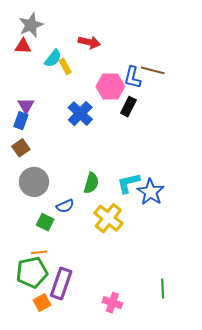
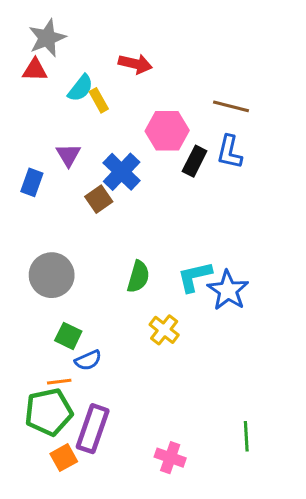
blue L-shape: (132, 77) -> (230, 152), moved
purple triangle: (26, 106) -> (68, 155), moved
brown square: (21, 148) -> (99, 199), moved
blue semicircle: (65, 206) -> (88, 360), moved
yellow cross: (108, 218) -> (164, 330), size x0.7

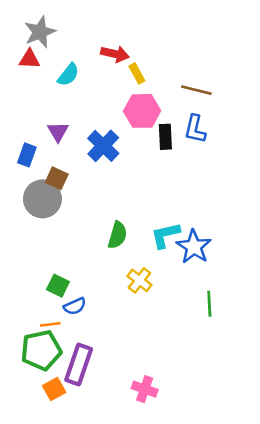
yellow rectangle: (99, 100) -> (137, 73), moved
black rectangle: (195, 161) -> (165, 137), turned -30
brown square: (99, 199) -> (57, 178), moved, turned -30
gray circle: (52, 275) -> (42, 199), moved
green line: (246, 436) -> (209, 304), moved

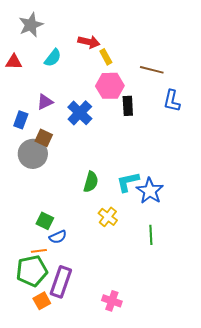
red triangle: (30, 59) -> (14, 62), moved
blue L-shape: (195, 129) -> (172, 101), moved
purple triangle: (58, 132) -> (45, 102), turned 36
green line: (209, 304) -> (151, 235), moved

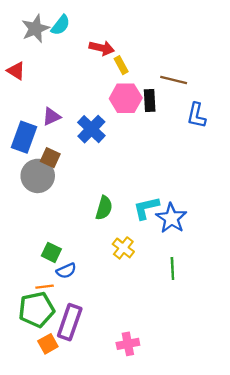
cyan semicircle: (53, 58) -> (61, 25), moved
red triangle: (14, 62) -> (16, 71), turned 30
black rectangle: (128, 106) -> (150, 101), moved
blue rectangle: (21, 120) -> (24, 137), size x1.5
pink cross: (112, 301) -> (128, 344), turned -30

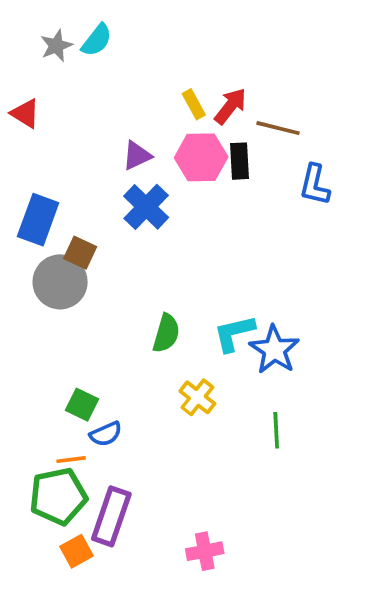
gray star: (35, 29) -> (56, 46), size x0.7
red arrow: (102, 48) -> (230, 106), moved, turned -65
purple triangle: (51, 117) -> (137, 156), moved

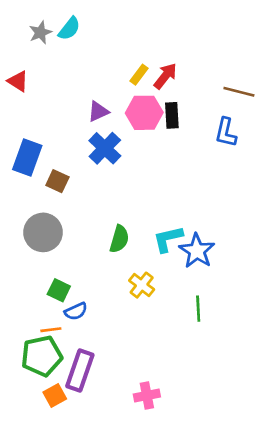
yellow rectangle: (194, 104) -> (139, 75), turned 66
brown line: (278, 128) -> (239, 92), moved
gray circle: (60, 282) -> (43, 232), moved

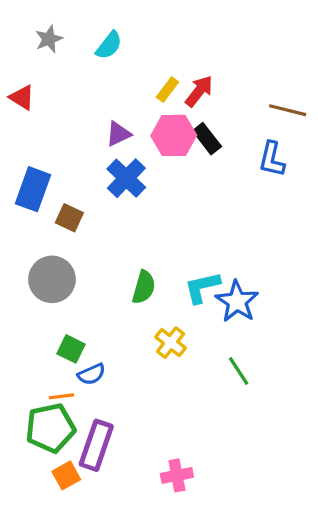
cyan semicircle: (69, 29) -> (109, 45), moved
black rectangle: (172, 115) -> (207, 139), turned -35
green line: (198, 309) -> (239, 371), turned -30

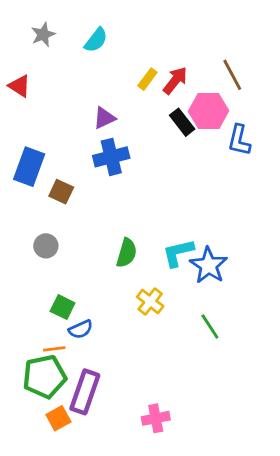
brown line: (288, 110) -> (232, 75), moved, turned 48
pink hexagon: (174, 135) -> (209, 111), moved
blue cross: (126, 178) -> (111, 157), turned 32
gray circle: (52, 279) -> (46, 246), size x0.6

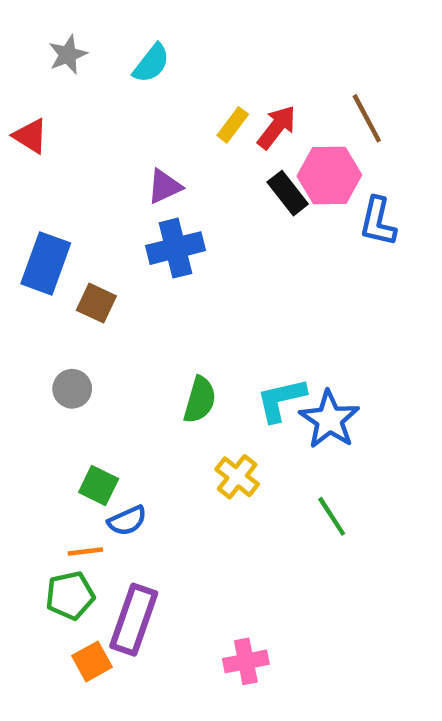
green pentagon: (45, 377) -> (70, 595), size x0.7

